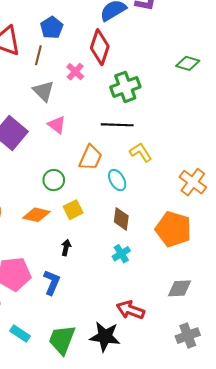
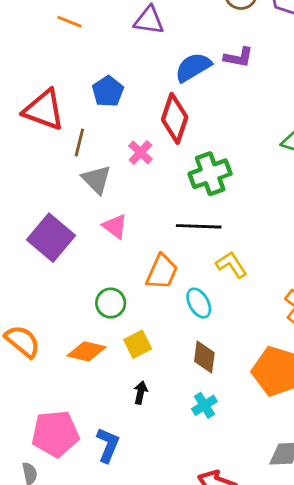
brown line: (38, 55) -> (79, 143), moved
black arrow: (66, 248) -> (140, 393), moved

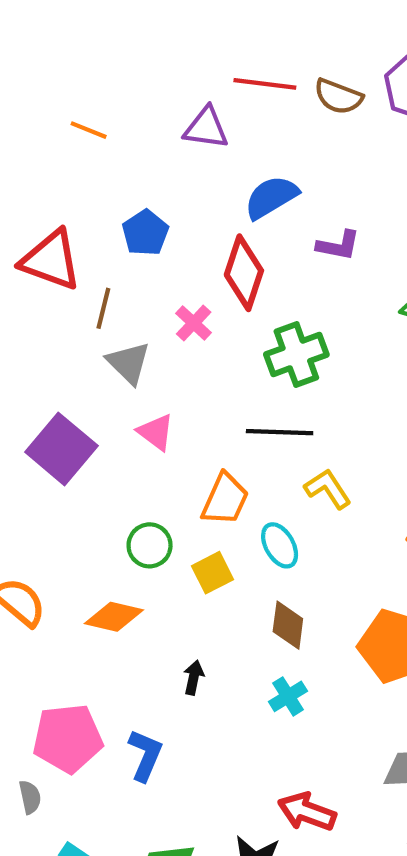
purple L-shape: (238, 57) -> (338, 245), moved
yellow square: (138, 344) -> (212, 573), moved

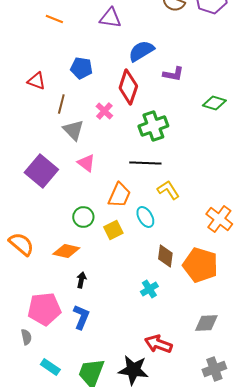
blue pentagon: (145, 233) -> (81, 68), turned -30
red triangle: (51, 260) -> (36, 81), size x0.6
brown diamond: (288, 625) -> (165, 256), moved
black arrow: (194, 678) -> (81, 280), moved

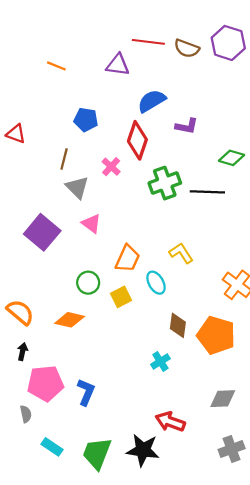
red triangle: (36, 81) -> (16, 134), moved
black line: (145, 163) -> (207, 192), moved
black arrow: (81, 280) -> (22, 352), moved

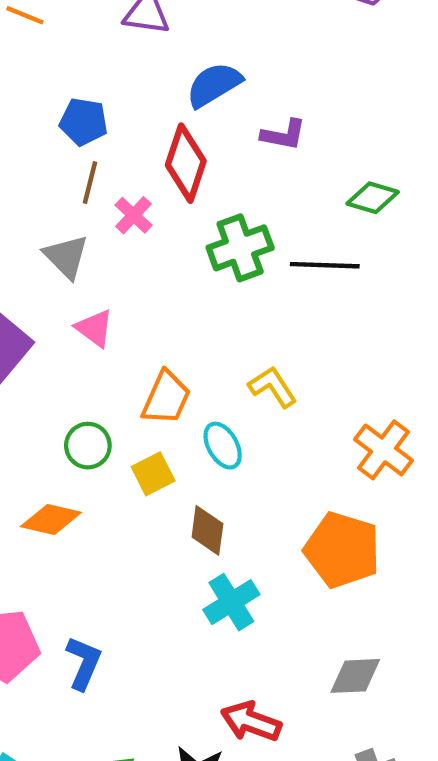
brown line: (64, 159) -> (90, 183), moved
brown diamond: (178, 325) -> (207, 530), moved
cyan cross: (160, 361) -> (231, 602), size x1.4

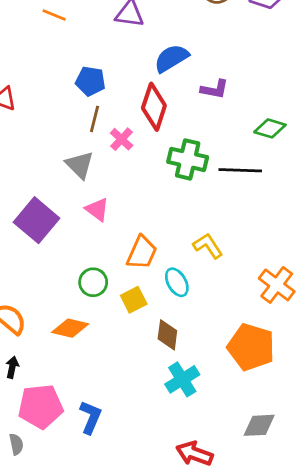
green cross: (240, 248) -> (188, 159), turned 33

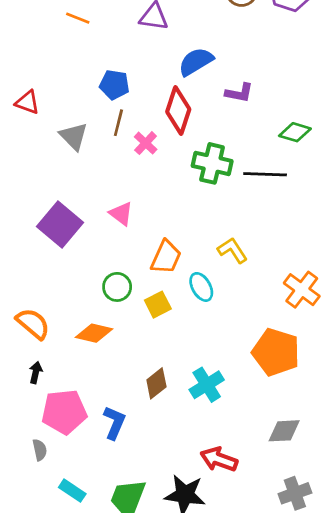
gray triangle: (80, 165) -> (74, 136), moved
brown diamond: (167, 335) -> (156, 383), moved, turned 44

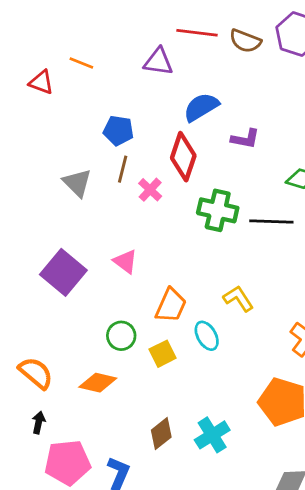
red triangle: (27, 102) -> (41, 82), moved

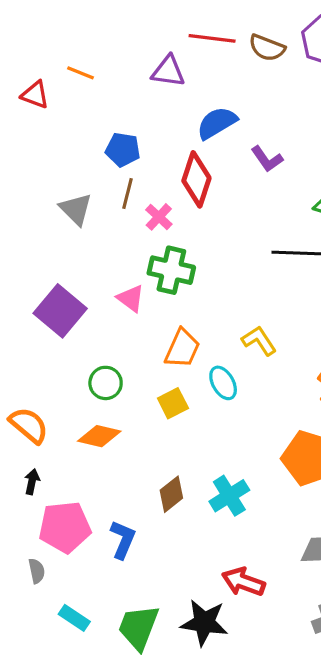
purple L-shape: (245, 139) -> (267, 159), turned 44
green cross: (218, 210) -> (171, 270), moved
green circle: (121, 336) -> (106, 383), moved

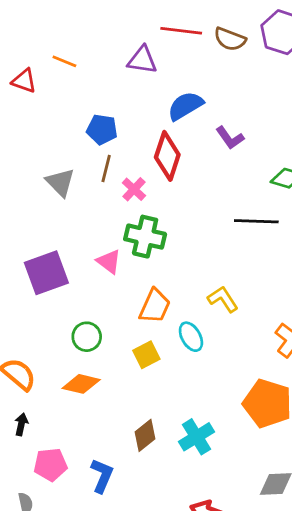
purple square: (60, 311) -> (46, 273), turned 30
pink pentagon: (65, 527) -> (51, 465), size x0.7

